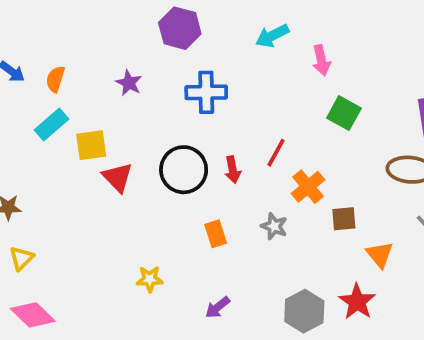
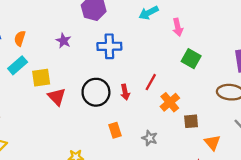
gray star: (274, 226) -> (150, 138), moved

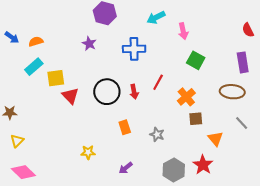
orange semicircle: (20, 38) -> (36, 42), turned 56
purple star: (63, 41) -> (89, 44), moved
blue cross: (109, 46) -> (134, 49), moved
orange cross: (170, 102) -> (186, 97), moved

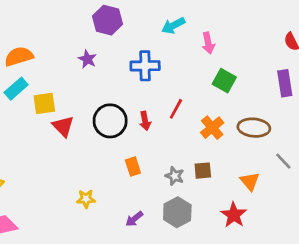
orange semicircle: (36, 42) -> (19, 56), size x1.5
brown ellipse: (232, 92) -> (254, 128), moved
brown square: (196, 119) -> (203, 171), moved
gray hexagon: (174, 170) -> (177, 212), moved

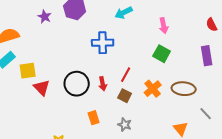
pink arrow: (208, 43) -> (164, 26), moved
purple star: (87, 59) -> (45, 17), moved
brown square: (203, 171) -> (125, 96), moved, turned 32

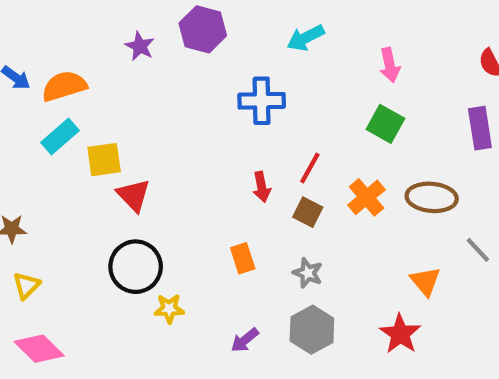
black circle: (77, 84) -> (136, 267), moved

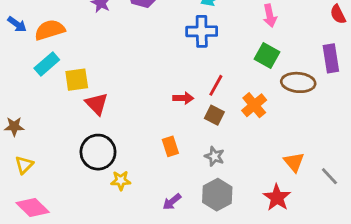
blue cross: (262, 101) -> (202, 31), moved
red arrow: (262, 187) -> (183, 98), turned -78
brown ellipse: (432, 197) -> (298, 82), moved
gray line: (478, 250) -> (329, 176), moved

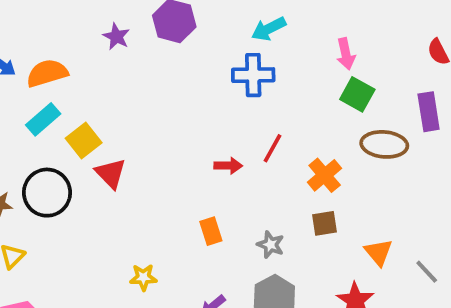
green square: (267, 55) -> (357, 94), moved
yellow square: (77, 80) -> (84, 141), turned -30
brown square: (214, 115) -> (325, 223), moved, turned -36
black circle: (98, 152) -> (47, 193), moved

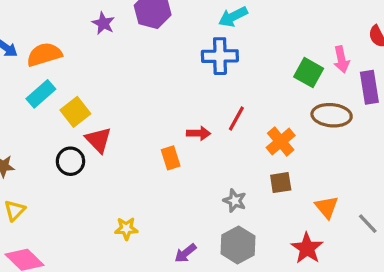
pink arrow: (346, 54) -> (341, 59), moved
black circle: (47, 193) -> (70, 161), moved, size x0.7
orange rectangle: (211, 231) -> (171, 158), moved

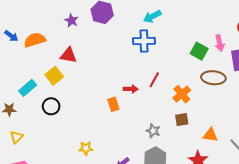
cyan rectangle: (41, 94) -> (28, 88), moved
red triangle: (98, 140) -> (68, 55), moved, turned -36
orange triangle: (327, 207) -> (210, 135), turned -42

